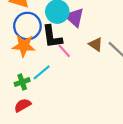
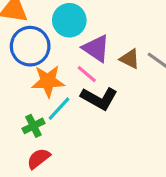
purple triangle: (75, 17) -> (96, 48), moved
black L-shape: (52, 37) -> (99, 98), moved, turned -45
orange star: (24, 46) -> (48, 81), moved

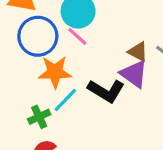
purple triangle: (96, 48) -> (134, 74), moved
pink line: (87, 74) -> (77, 36), moved

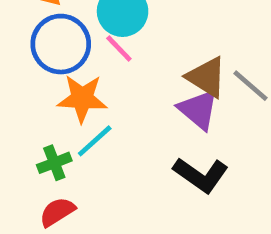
brown triangle: (138, 52) -> (207, 77), size x1.4
black L-shape: (106, 91) -> (201, 175), moved

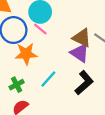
cyan line: (95, 141) -> (48, 79), moved
black L-shape: (201, 175) -> (84, 83), turned -70

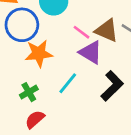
pink line: (40, 29) -> (82, 32), moved
purple triangle: (80, 53) -> (91, 52), moved

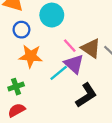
blue circle: (22, 25) -> (21, 30), size x0.6
cyan line: (68, 83) -> (59, 73), moved

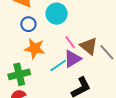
purple triangle: (74, 64) -> (72, 59), turned 42
green cross: (16, 87) -> (19, 74), size x1.5

